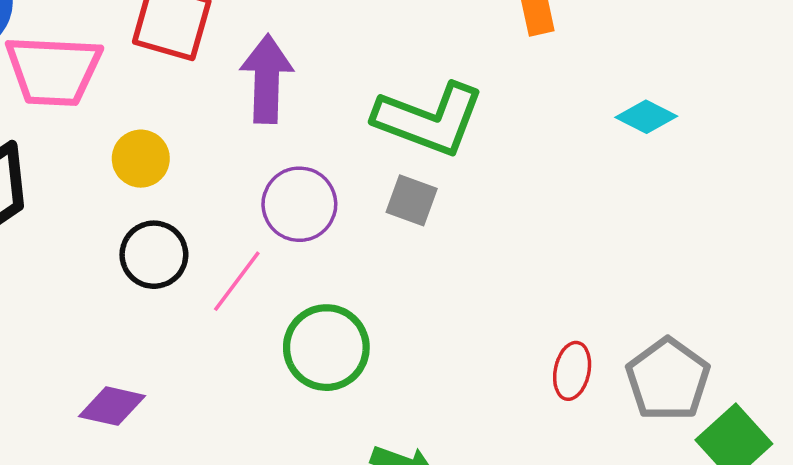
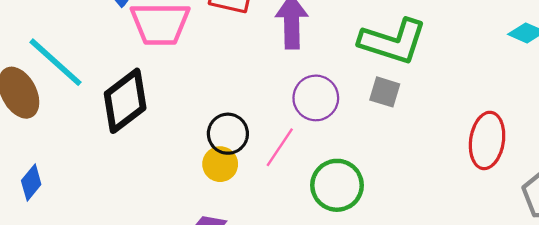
yellow circle: (141, 159) -> (220, 164), moved
red ellipse: (572, 371) -> (487, 140), moved, size x1.6

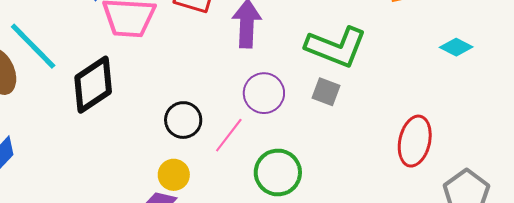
yellow circle: (220, 164) -> (174, 175), moved

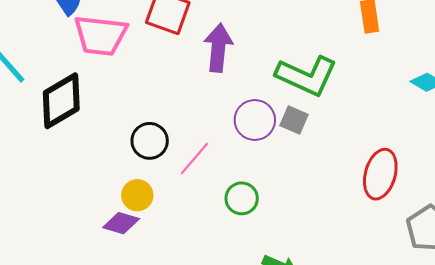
purple circle: (264, 93) -> (255, 120), moved
green circle: (278, 173) -> (242, 198), size x0.7

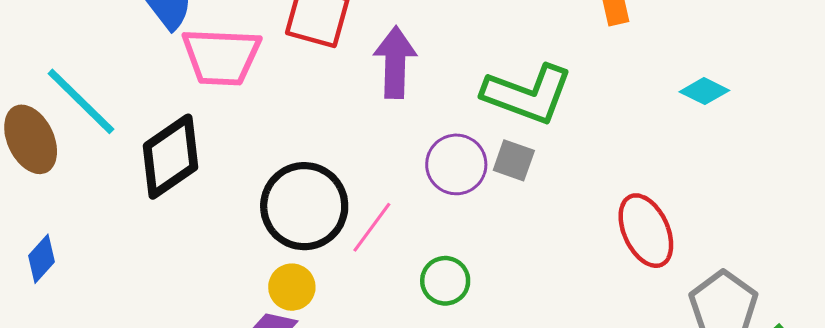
black circle: (150, 141) -> (304, 206), size x1.6
red ellipse: (380, 174) -> (646, 231), turned -36

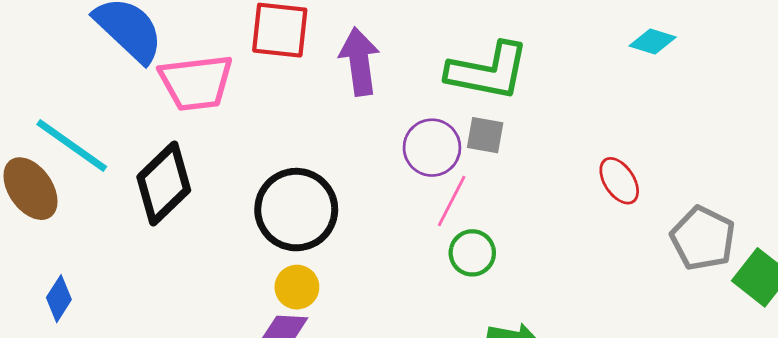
pink line: (372, 227) -> (452, 201), moved
red ellipse: (646, 231) -> (619, 181), size x0.7
green circle: (445, 281) -> (472, 253), moved

